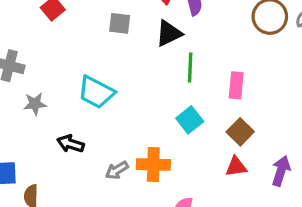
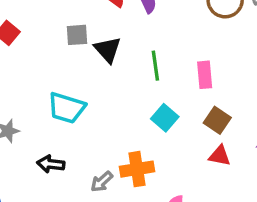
black triangle: (169, 33) -> (108, 50), moved, turned -36
red triangle: (236, 167) -> (220, 156), turned 30

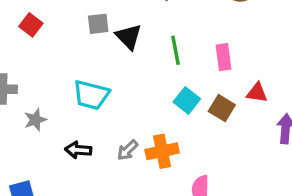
brown square: (217, 120) -> (222, 108), moved
red triangle: (220, 156) -> (257, 93), moved
gray arrow: (102, 182) -> (128, 150), moved

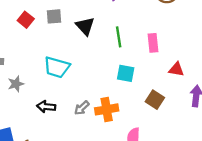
gray square: (98, 24) -> (54, 16), moved
red square: (31, 25) -> (26, 20), moved
cyan square: (187, 100) -> (126, 73), turned -30
brown square: (222, 108) -> (155, 100), moved

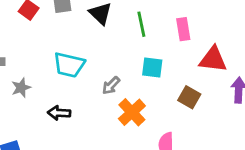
red triangle: (176, 69) -> (213, 59), size x1.5
gray arrow: (82, 108) -> (111, 85), moved
orange cross: (107, 109) -> (132, 112), turned -30

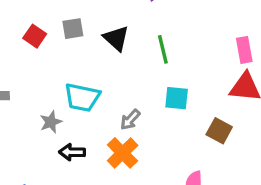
pink rectangle: (183, 29) -> (244, 50), moved
gray star: (21, 88) -> (51, 122), moved
orange cross: (132, 112) -> (123, 153), moved

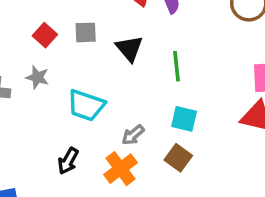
gray star: (51, 122) -> (37, 77), moved, turned 30
brown square: (219, 131) -> (178, 158), moved
black arrow: (72, 152) -> (68, 161), turned -70

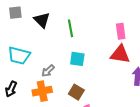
brown square: (178, 158) -> (76, 92), moved
orange cross: (120, 169) -> (42, 91), turned 30

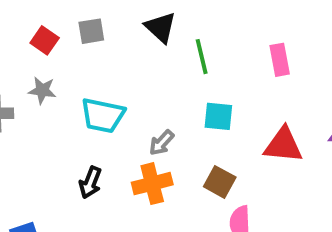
black triangle: (42, 20) -> (161, 27), moved
pink rectangle: (121, 31) -> (280, 60), moved
red triangle: (120, 54) -> (283, 145), moved

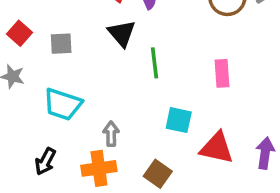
gray square: (91, 31) -> (61, 44), moved
cyan square: (218, 116) -> (179, 120), moved
gray arrow: (162, 143) -> (111, 134), turned 130

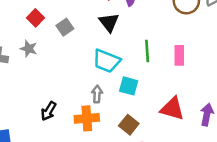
gray square: (61, 44) -> (65, 27), turned -35
green line: (155, 63) -> (147, 51), moved
cyan trapezoid: (63, 104) -> (107, 61), moved
cyan square: (179, 120) -> (129, 86), moved

